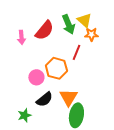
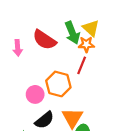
red semicircle: (44, 30) -> (44, 40), turned 85
orange star: (91, 34) -> (86, 44), moved

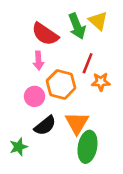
orange star: (86, 44) -> (101, 82), moved
pink arrow: (18, 48) -> (38, 61), moved

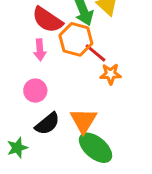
red line: (88, 63) -> (96, 53), turned -72
orange hexagon: (61, 84) -> (76, 39), moved
green ellipse: (88, 147) -> (96, 148), turned -60

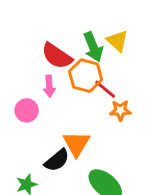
pink circle: (35, 91) -> (27, 110), moved
orange triangle: (83, 121) -> (76, 144), moved

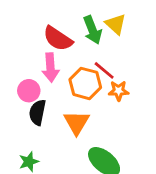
orange hexagon: (86, 76) -> (85, 83), moved
pink arrow: (49, 86) -> (50, 68), size x1.4
black semicircle: (57, 160) -> (37, 112), moved, turned 140

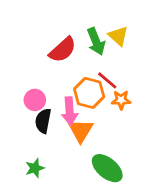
red semicircle: (58, 39) -> (63, 50), turned -76
pink arrow: (50, 68) -> (70, 111), moved

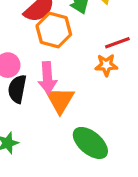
red line: (107, 80) -> (117, 43), moved, turned -60
orange hexagon: (89, 93) -> (54, 30), moved

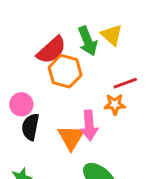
pink arrow: (47, 78) -> (89, 125), moved

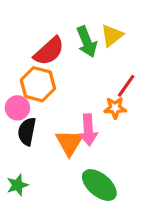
yellow triangle: (112, 35) -> (112, 35), turned 40
orange hexagon: (65, 71) -> (38, 84), moved
red line: (125, 83) -> (126, 86), turned -35

